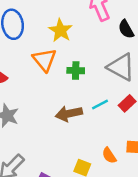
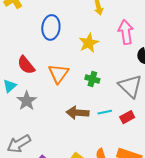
orange triangle: (44, 60) -> (59, 74), moved

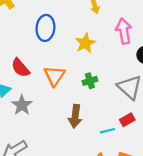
green cross: (92, 79) -> (90, 81), turned -32
cyan line: (105, 112) -> (107, 131), moved
brown arrow: (77, 113) -> (75, 116), turned -85

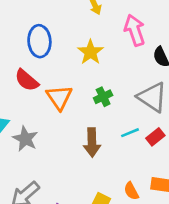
red semicircle: (20, 68) -> (27, 80), moved
cyan line: (107, 131) -> (130, 133), moved

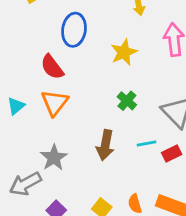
orange triangle: (59, 97) -> (55, 103), moved
green cross: (103, 97) -> (127, 101), turned -36
gray star: (25, 139) -> (54, 158), moved

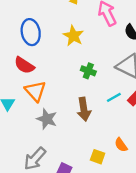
gray star: (54, 158) -> (47, 119), moved

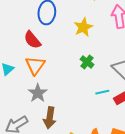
brown arrow: (84, 109) -> (50, 118), moved

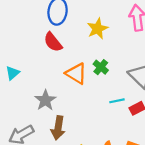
red semicircle: (32, 40) -> (53, 42), moved
orange triangle: (35, 65) -> (76, 74), moved, turned -35

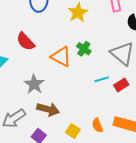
red semicircle: (53, 42) -> (25, 41), moved
brown arrow: (58, 128) -> (48, 109), turned -80

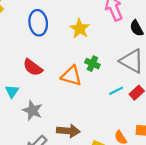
gray star: (34, 84) -> (33, 110), moved

